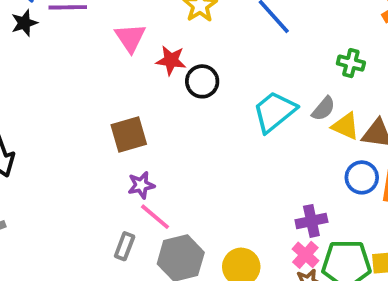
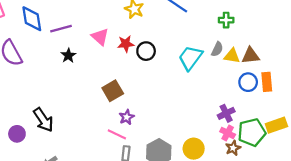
black star: (24, 23) -> (68, 56), moved
pink line: (155, 217) -> (117, 134), moved

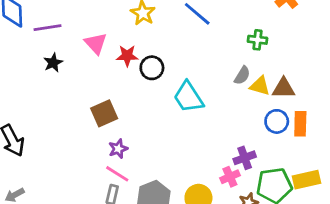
cyan trapezoid: (190, 58) -> (188, 97), moved, turned -76
pink cross: (228, 133) -> (230, 177), moved, turned 32
pink line: (117, 134) -> (117, 174), moved

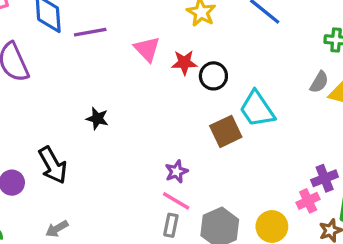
black star: (53, 63) -> (97, 118), moved, turned -30
brown square: (104, 113) -> (226, 131), moved

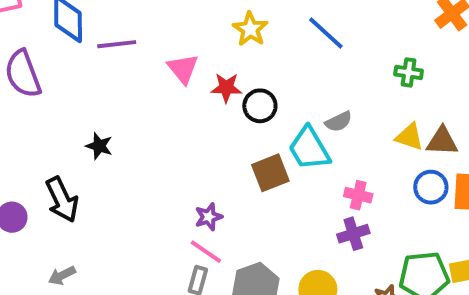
gray semicircle: (319, 82) -> (339, 122), moved, turned 30
black star: (97, 118) -> (99, 146), moved
purple cross: (325, 178) -> (353, 234), moved
pink cross: (308, 201) -> (358, 195), moved, turned 35

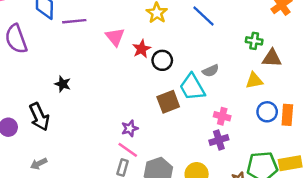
red star: (226, 88) -> (142, 49), turned -30
yellow triangle: (409, 137) -> (254, 81), turned -30
brown triangle: (442, 141) -> (272, 58), moved

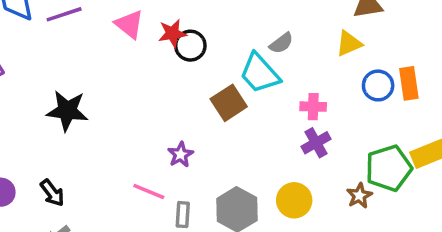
red star: (142, 49) -> (172, 33), turned 30
black circle: (162, 60) -> (190, 46), moved
black star: (63, 84) -> (67, 111), size x1.6
black arrow: (39, 117) -> (52, 193), moved, size x0.7
pink line: (128, 150) -> (149, 192), moved

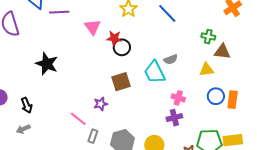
brown square: (229, 103) -> (121, 82), moved

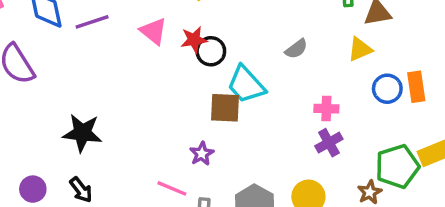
black star: (47, 64) -> (82, 133), moved
cyan trapezoid: (155, 72) -> (246, 85), moved
brown square: (121, 82) -> (225, 108), turned 36

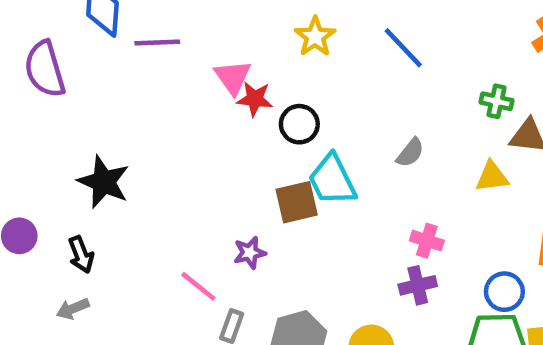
red star: (194, 40) -> (255, 99), moved
gray semicircle: (296, 49) -> (410, 153), turned -30
blue circle: (387, 89) -> (504, 292), moved
brown square: (225, 108) -> (297, 202), turned -32

